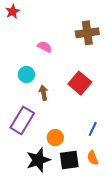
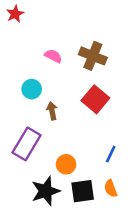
brown cross: (87, 33) -> (93, 56), moved, turned 30

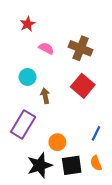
red star: (15, 14) -> (28, 24), moved

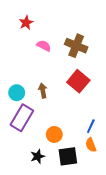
cyan circle: (28, 77) -> (17, 93), moved
orange semicircle: (96, 163) -> (91, 145), moved
black star: (40, 165) -> (38, 156), size x0.6

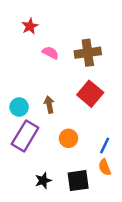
brown cross: (76, 46) -> (88, 53), turned -30
orange circle: (54, 134) -> (68, 138), moved

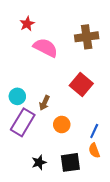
pink semicircle: (50, 53) -> (45, 48), size x1.6
brown cross: (88, 53) -> (87, 37), moved
brown arrow: (49, 105) -> (44, 103), moved, turned -144

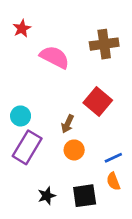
red star: (27, 24) -> (22, 28), moved
brown arrow: (44, 103) -> (68, 124), moved
blue line: (94, 131) -> (113, 158), turned 40

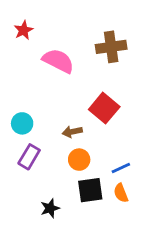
brown arrow: (68, 124) -> (72, 132), turned 54
purple rectangle: (27, 147) -> (29, 157), size x0.7
black square: (85, 196) -> (90, 190), moved

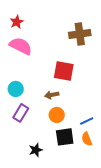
pink semicircle: (58, 61) -> (21, 46), moved
red square: (104, 108) -> (64, 71), moved, turned -30

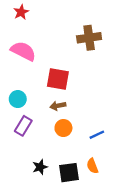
red star: (17, 22) -> (21, 12), moved
red square: (64, 71) -> (58, 79), moved
black square: (65, 137) -> (69, 173), moved
orange semicircle: (87, 139) -> (92, 166), moved

